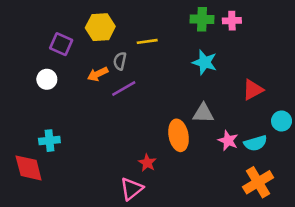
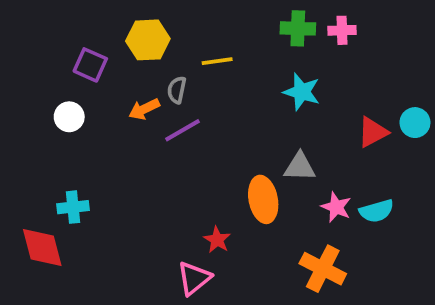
cyan circle: (282, 121) -> (415, 123), moved
orange cross: (258, 182) -> (323, 269), moved, turned -32

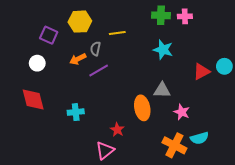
cyan cross: (73, 207) -> (76, 112), moved
cyan semicircle: (377, 211) -> (199, 138), moved
red diamond: (42, 247) -> (33, 100), moved

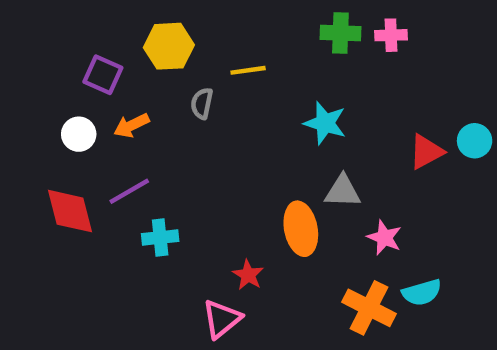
cyan star: (163, 50) -> (325, 123), moved
orange arrow: (78, 59) -> (131, 125), moved
purple line: (99, 70) -> (129, 191), moved

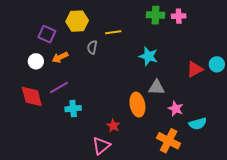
cyan semicircle: (422, 292) -> (198, 124), moved

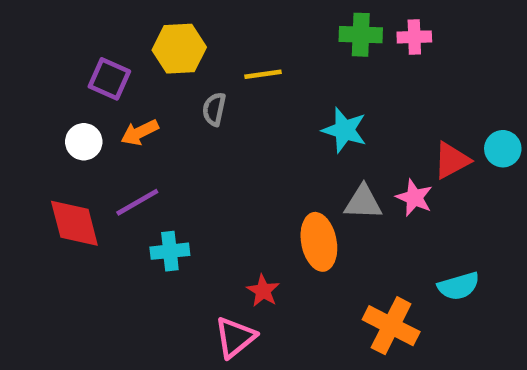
pink star: (176, 109) -> (414, 198), moved

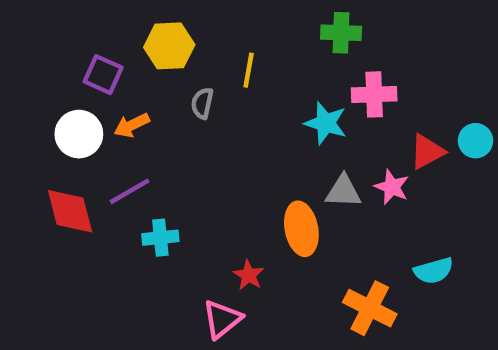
pink cross: (414, 37) -> (374, 94), moved, size x1.4
yellow line: (263, 74) -> (249, 70), turned -72
white circle: (84, 142) -> (79, 134), size x1.4

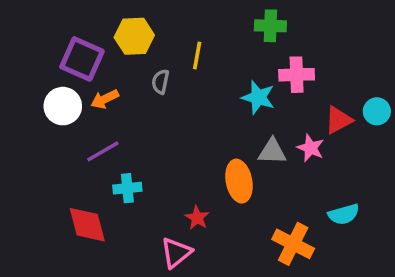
purple square: (103, 75) -> (82, 59), size x1.4
red diamond: (70, 211) -> (87, 225), moved

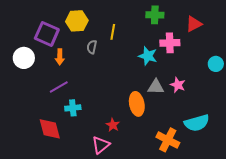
orange arrow: (105, 99) -> (60, 57), turned -63
white circle: (63, 106) -> (24, 58), moved
red triangle: (338, 120) -> (194, 24), moved
cyan semicircle: (344, 214) -> (197, 123), size x1.4

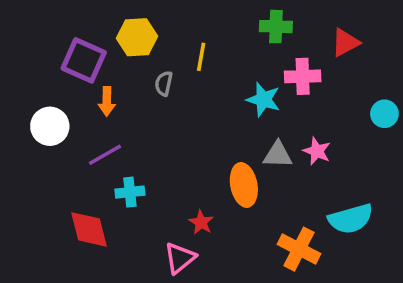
white circle: (24, 58) -> (50, 126), moved

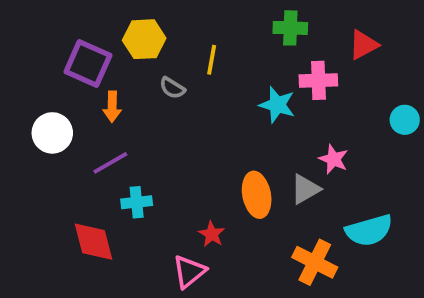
gray semicircle: (164, 84) -> (172, 88), turned -70
gray triangle: (278, 155) -> (305, 189), moved, turned -32

